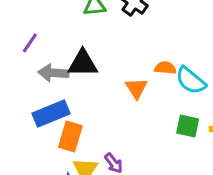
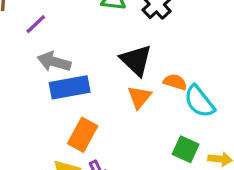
black triangle: (83, 63) -> (136, 60), moved, turned 32
blue rectangle: (51, 114) -> (70, 87), moved
orange rectangle: (70, 137) -> (83, 135), moved

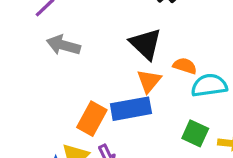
blue rectangle: (70, 87) -> (131, 109), moved
cyan semicircle: (199, 101) -> (209, 85), turned 120

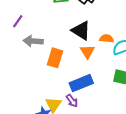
blue rectangle: (131, 109) -> (81, 83), moved
orange rectangle: (92, 119) -> (55, 58), moved

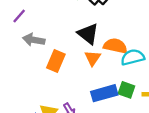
orange semicircle: (107, 39) -> (115, 46), size x1.5
blue rectangle: (81, 83) -> (104, 93), moved

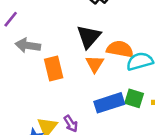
black triangle: (88, 34) -> (89, 37), turned 35
orange rectangle: (56, 61) -> (54, 68), turned -35

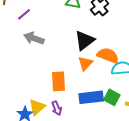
orange rectangle: (54, 68) -> (58, 81), moved

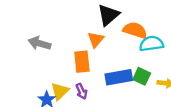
gray arrow: (34, 38) -> (40, 43), moved
orange triangle: (85, 63) -> (96, 39), moved

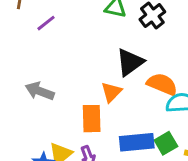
green square: (142, 76) -> (166, 143), turned 30

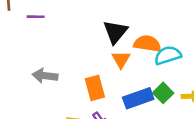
purple line: (46, 23) -> (36, 17), turned 54
orange triangle: (111, 92) -> (121, 59), moved

